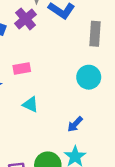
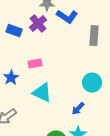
cyan circle: (89, 77) -> (92, 83), moved
cyan triangle: (30, 104) -> (42, 93), size x1.5

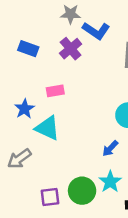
purple cross: (38, 24) -> (71, 49), moved
cyan triangle: (42, 93) -> (47, 128), moved

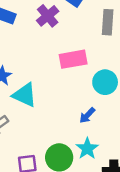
pink rectangle: (55, 91) -> (73, 59), moved, size x1.5

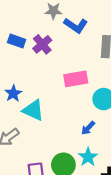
purple cross: (48, 16) -> (42, 44), moved

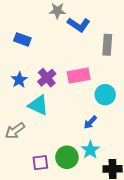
purple cross: (42, 44) -> (47, 78), moved
blue star: (13, 93) -> (19, 80), moved

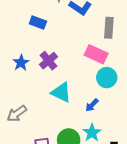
blue rectangle: (22, 39) -> (38, 23), moved
pink rectangle: (79, 76) -> (96, 54), moved, turned 35
cyan triangle: (38, 105) -> (61, 92), moved

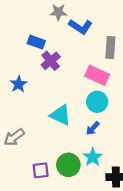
purple cross: (48, 61) -> (51, 61), moved
cyan circle: (107, 78) -> (97, 102), moved

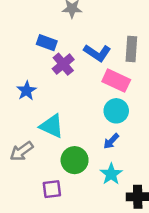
blue L-shape: (81, 27) -> (97, 53), moved
cyan triangle: (61, 115) -> (52, 126), moved
green circle: (68, 165) -> (75, 160), moved

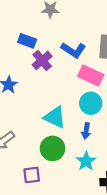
cyan triangle: (52, 126) -> (55, 117), moved
blue arrow: (111, 141) -> (86, 131), turned -35

